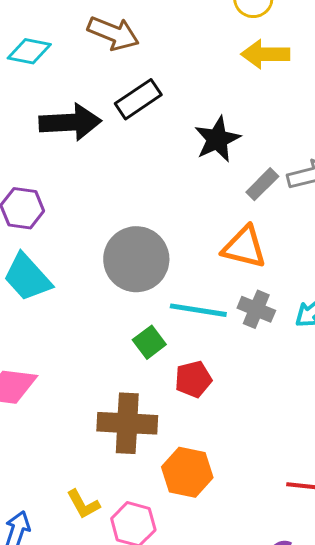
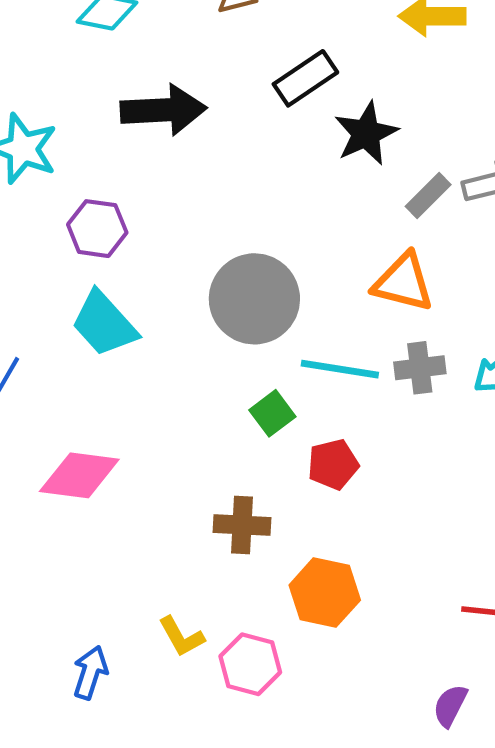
black rectangle: (138, 99) -> (305, 78), moved
gray cross: (256, 309) -> (420, 368), turned -30
brown cross: (127, 423) -> (242, 525), size x0.7

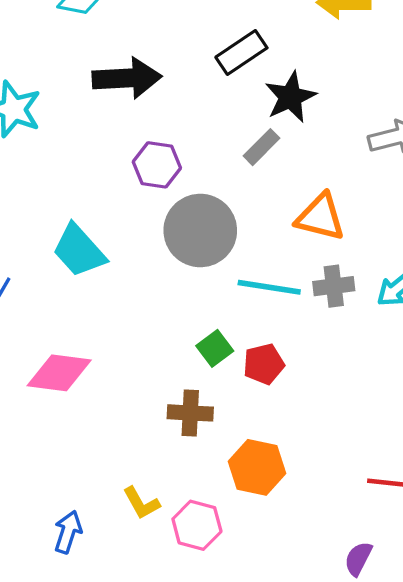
gray rectangle: (428, 195) -> (261, 147), moved
purple hexagon: (97, 229) -> (157, 165), moved
green square: (272, 413) -> (215, 348), moved

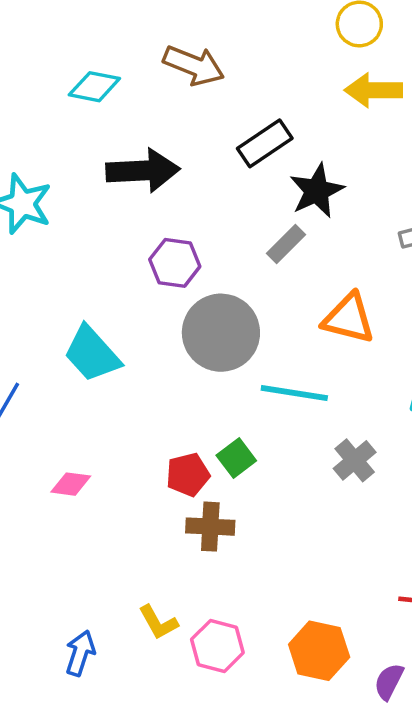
gray cross: (334, 286) -> (355, 460), moved, turned -33
red pentagon: (264, 364) -> (188, 475), moved
pink diamond: (59, 373) -> (71, 484), size x0.6
orange hexagon: (257, 467) -> (319, 651), moved

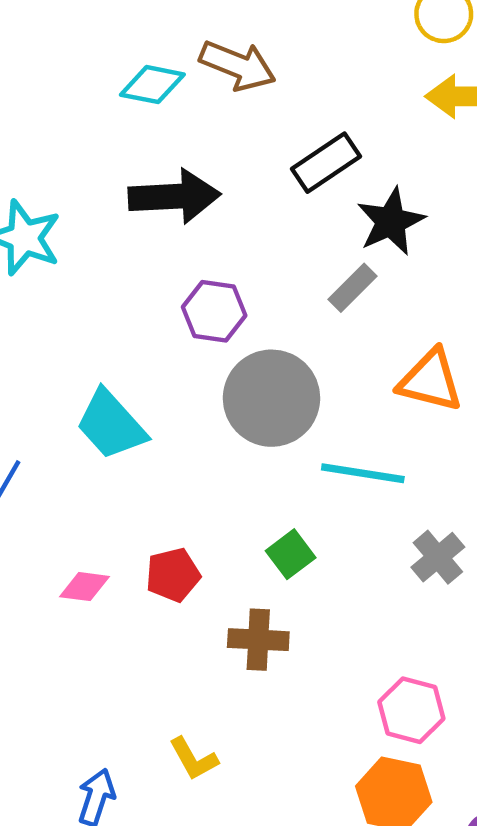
cyan diamond: (94, 87) -> (152, 85), moved
red pentagon: (188, 475) -> (173, 575), moved
pink hexagon: (217, 646) -> (411, 710), moved

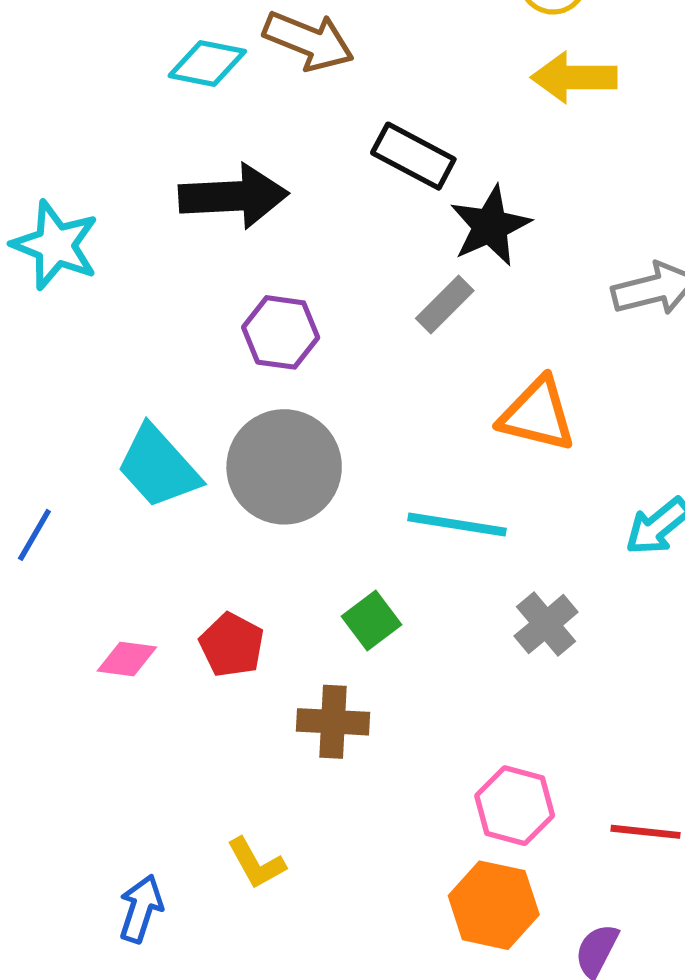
black rectangle: (326, 163) -> (413, 156), turned 62
gray circle: (272, 398) -> (284, 467), moved
red pentagon: (173, 575) -> (232, 645), turned -30

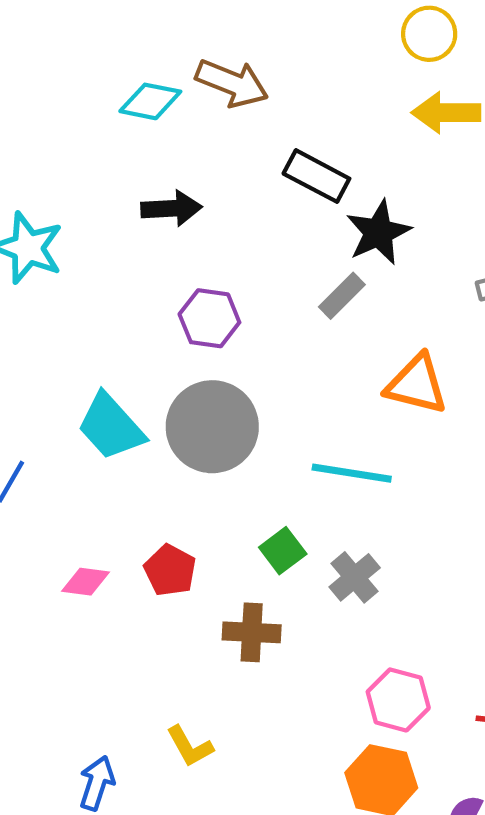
black arrow: (233, 196) -> (171, 208), size x0.7
gray cross: (546, 624) -> (355, 577), moved

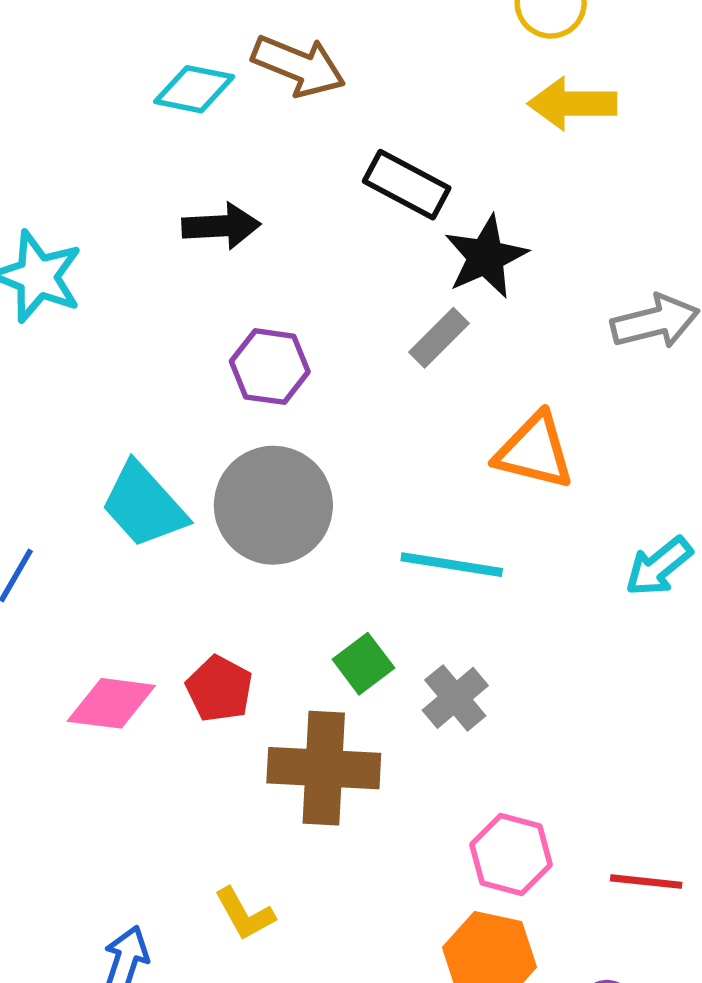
pink diamond: (86, 582) -> (111, 703), size x1.4
brown cross: (252, 632) -> (324, 768), size x1.5

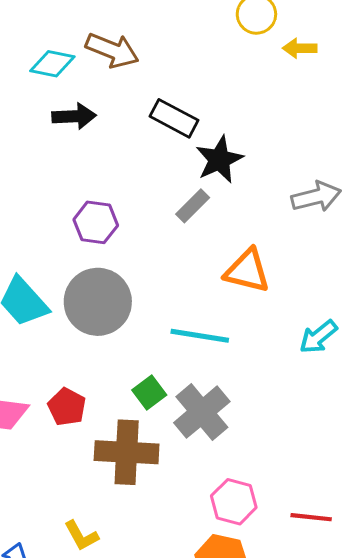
yellow arrow: (572, 104) -> (300, 48), moved, size x0.7
black arrow: (221, 226) -> (74, 116), moved
gray cross: (455, 698) -> (202, 412), size x1.5

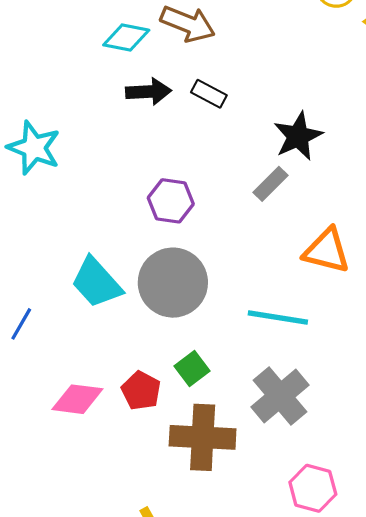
black rectangle: (174, 118) -> (209, 94), moved, size x0.7
green square: (149, 392) -> (192, 368), moved

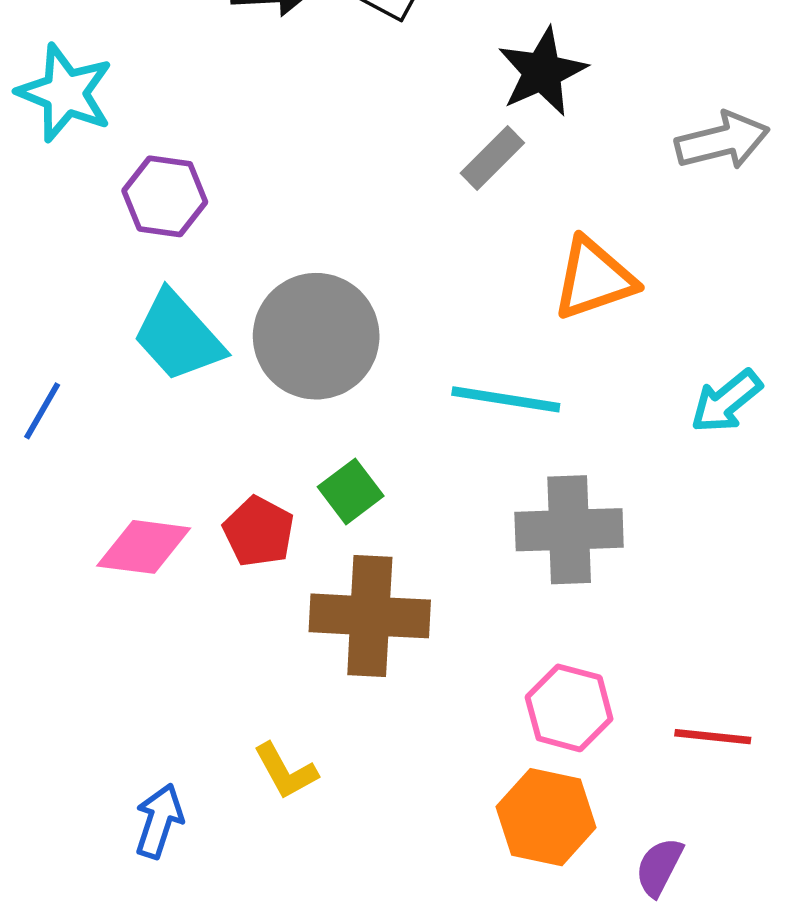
purple hexagon: (171, 201) -> (165, 196), moved
orange triangle: (327, 251) -> (594, 279), turned -33
gray cross: (280, 396) -> (569, 530), moved, turned 38

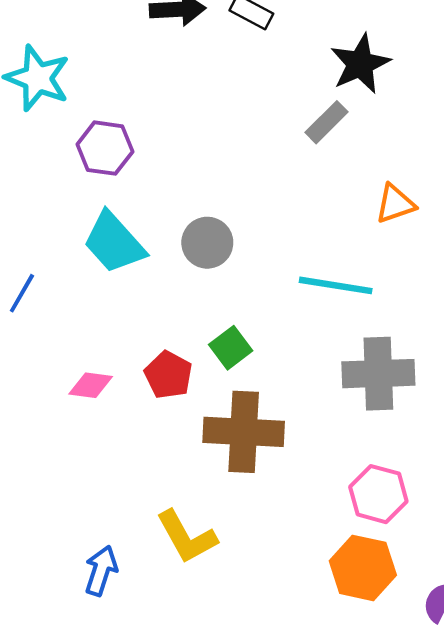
orange triangle: (594, 279) -> (395, 204), size x0.7
gray circle: (316, 336) -> (207, 243), size x0.6
pink diamond: (144, 547) -> (91, 385), size x0.7
yellow L-shape: (285, 771) -> (187, 537), size x1.4

